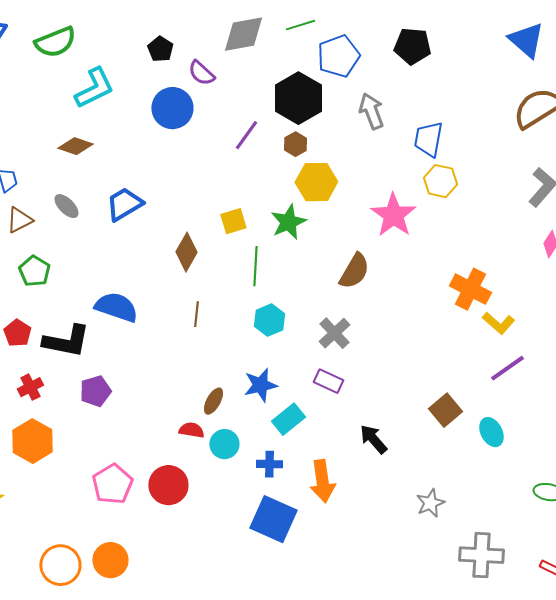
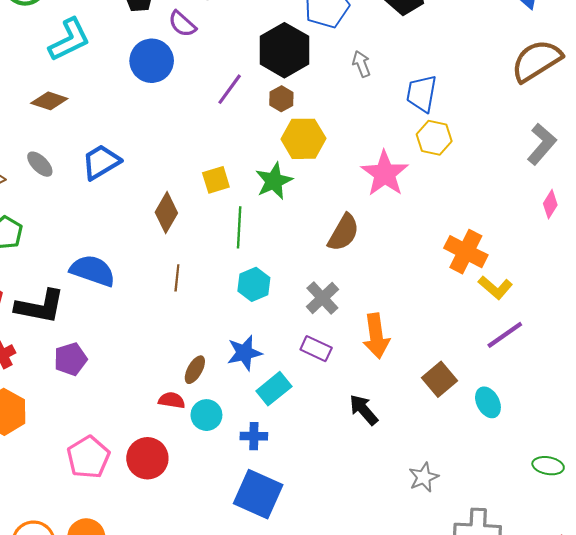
gray arrow: (371, 111) -> (361, 64), size x0.7
orange arrow: (322, 481) -> (376, 336), moved

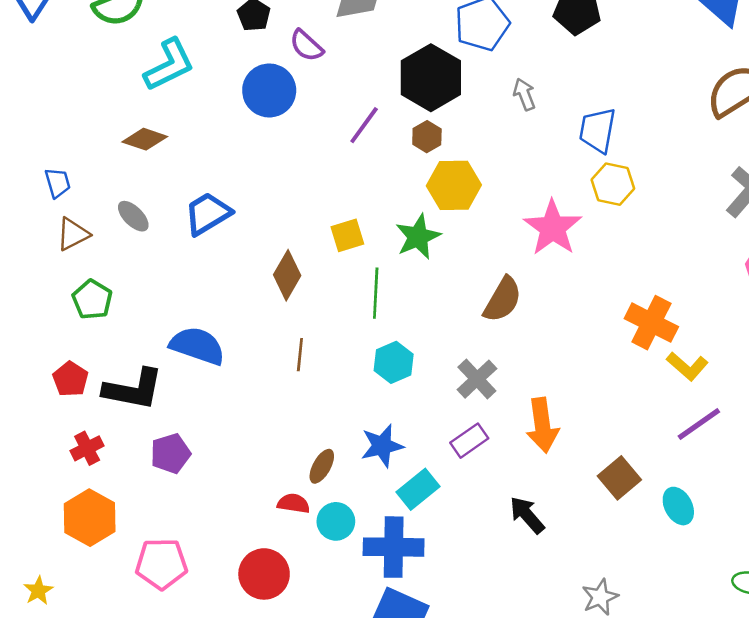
purple rectangle: (316, 349) -> (469, 441), turned -60
blue cross: (254, 436) -> (394, 547), size x1.8
pink pentagon: (88, 457) -> (161, 564), moved, turned 30

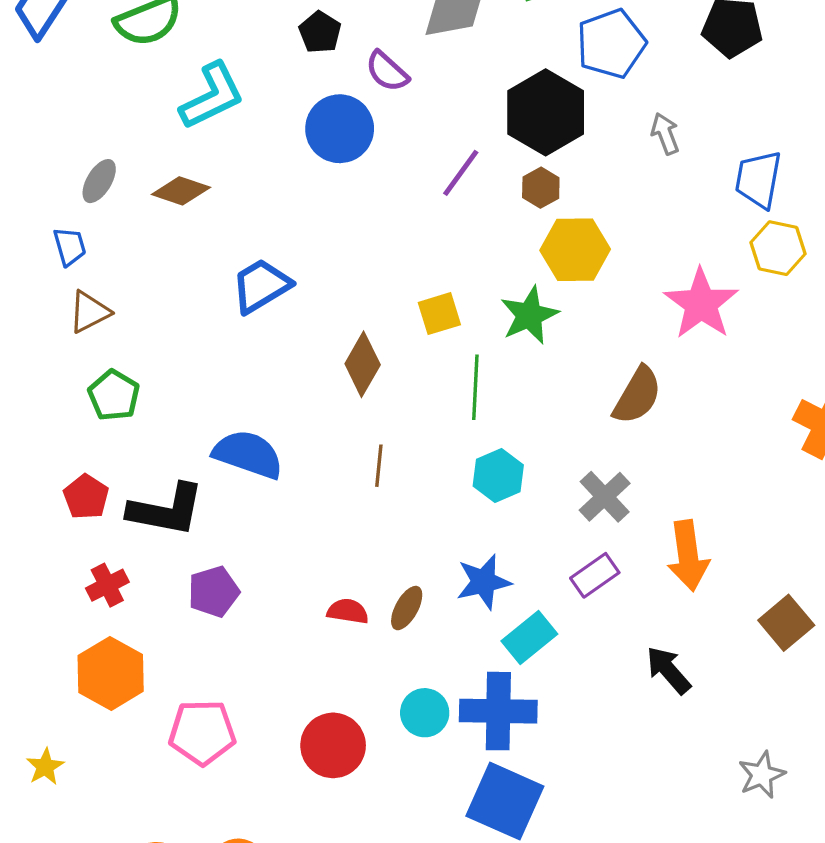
gray ellipse: (133, 216) -> (99, 181), moved, turned 76
red semicircle: (294, 503) -> (348, 611), moved
cyan circle: (336, 521) -> (425, 713), moved

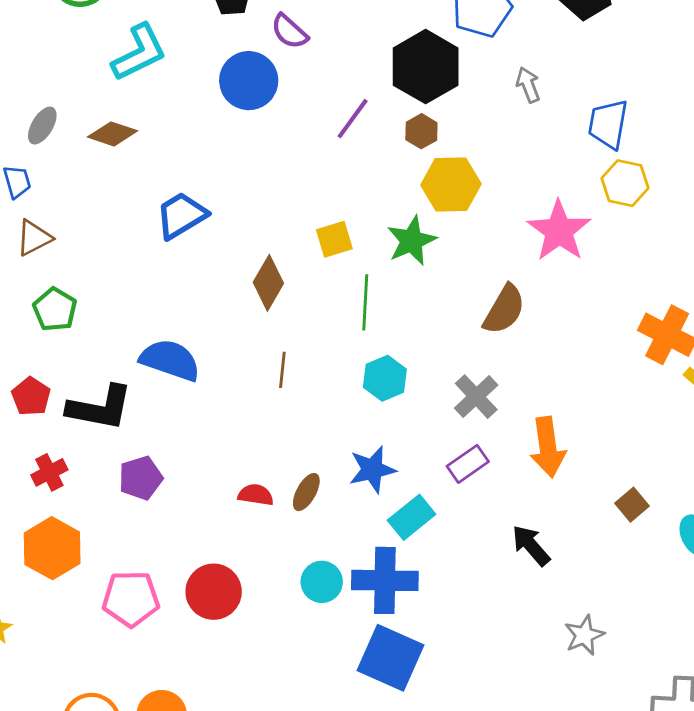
brown square: (786, 623) -> (632, 505), size x0.7
red circle: (333, 745) -> (214, 592), moved
gray star: (762, 775) -> (584, 635), moved

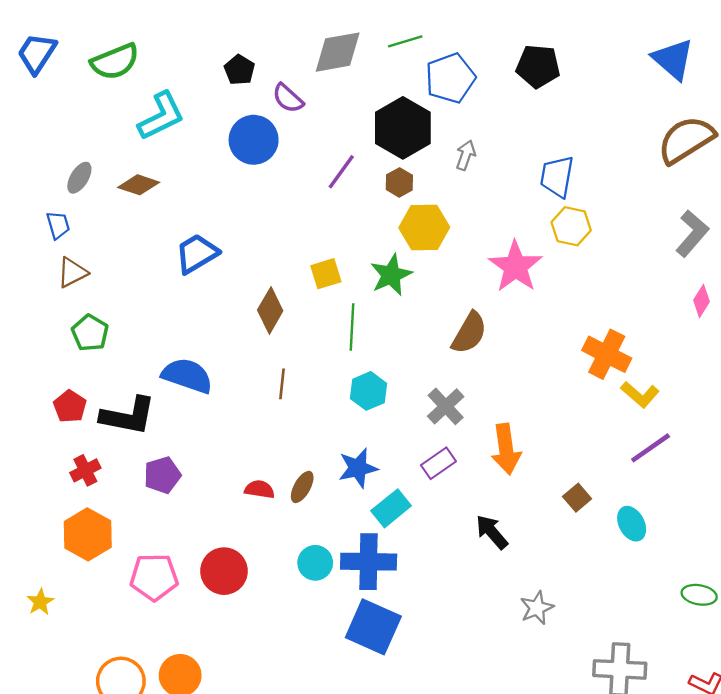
gray arrow: (528, 85) -> (466, 155), moved, turned 40

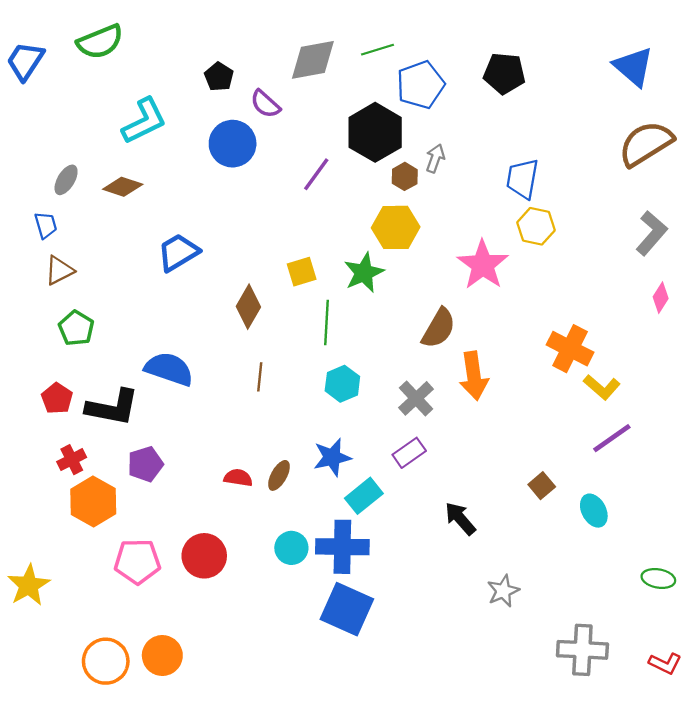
green semicircle: (115, 62) -> (100, 42), moved
brown hexagon: (399, 182) -> (405, 176), moved
orange arrow: (506, 449) -> (474, 376), moved
orange hexagon: (88, 534) -> (93, 501), moved
yellow star: (40, 602) -> (29, 585), size x1.6

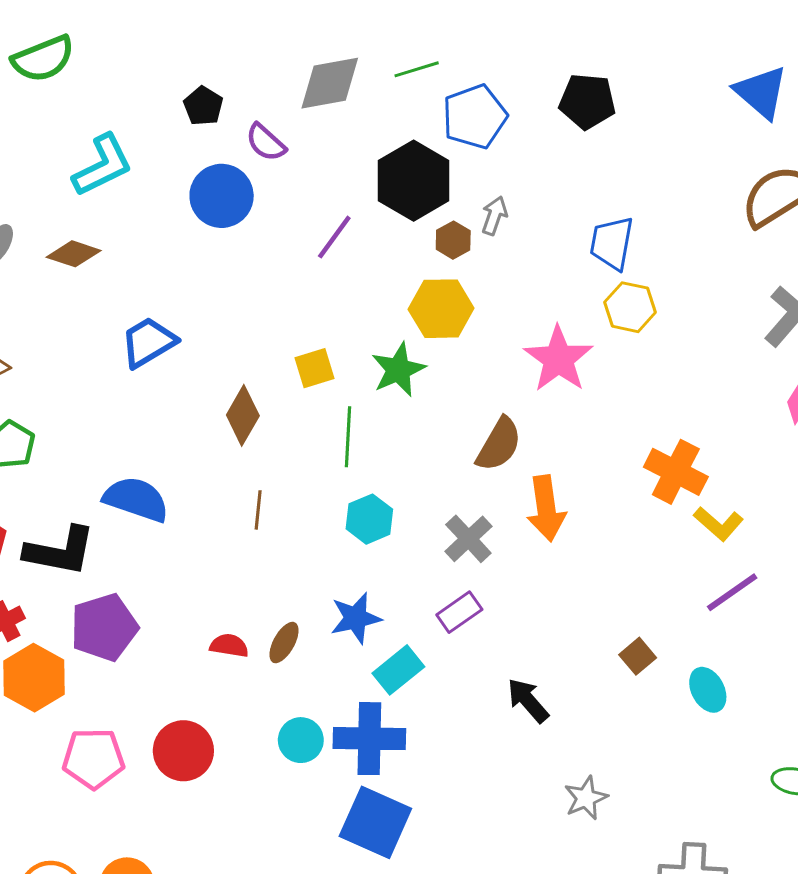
purple pentagon: (145, 464) -> (104, 627), size x1.4

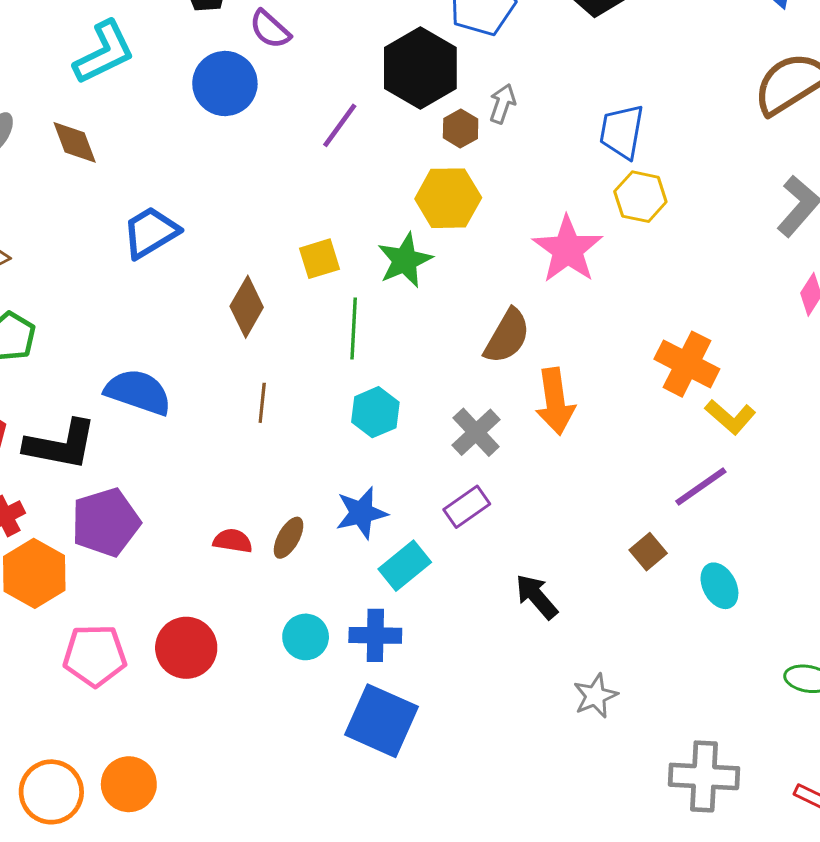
brown diamond: (74, 254) -> (75, 142), turned 51
purple line: (732, 592) -> (701, 487), moved
blue cross: (369, 739) -> (375, 635), size x0.7

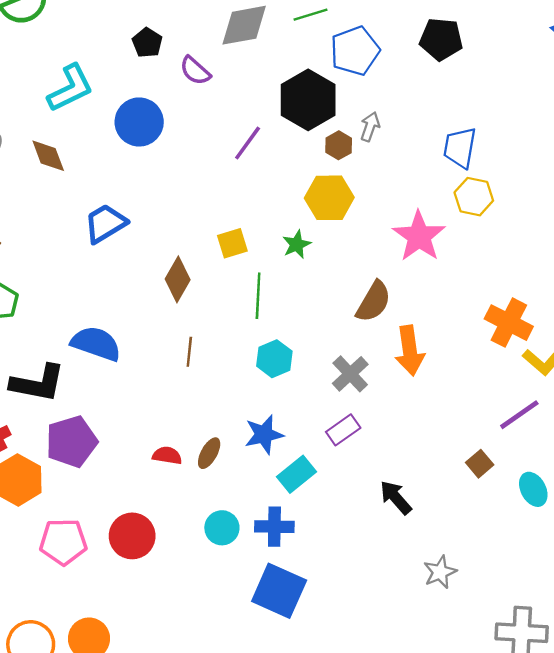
blue circle: (225, 84) -> (139, 122), moved
green star: (405, 260) -> (297, 244), size x0.7

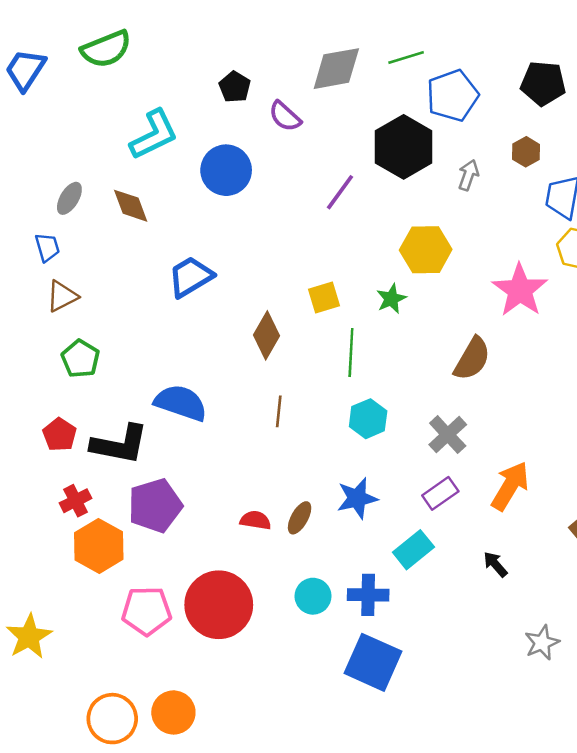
brown hexagon: (339, 145) -> (526, 152), moved
orange arrow: (410, 351) -> (510, 486), moved, turned -141
cyan rectangle: (297, 474) -> (413, 550), moved
black arrow: (396, 497) -> (495, 564), size x0.7
red circle: (132, 536) -> (219, 605), size x1.4

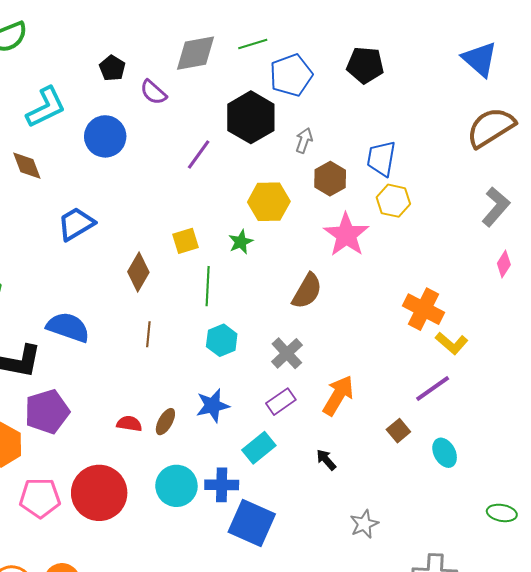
brown hexagon: (526, 152) -> (330, 179), moved, size x1.4
cyan circle: (313, 596) -> (176, 486), size x1.4
blue square: (373, 662) -> (252, 523), moved

